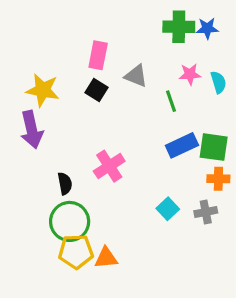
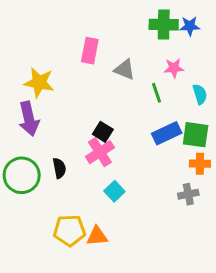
cyan semicircle: (218, 82) -> (200, 94), moved
black square: (97, 90) -> (103, 132), moved
cyan square: (168, 209) -> (114, 191), moved
green circle: (70, 221) -> (22, 175), moved

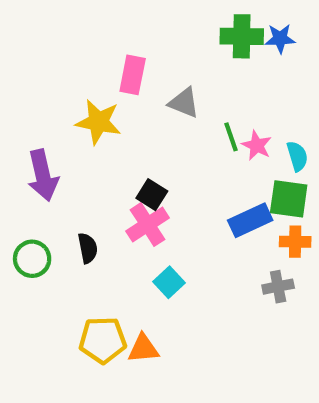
pink star: (174, 68) -> (257, 145), moved, turned 30
yellow star: (39, 83) -> (98, 122), moved
cyan semicircle: (200, 94) -> (297, 156), moved
blue rectangle: (167, 133) -> (250, 220), moved
green circle: (22, 175) -> (32, 259), size x0.7

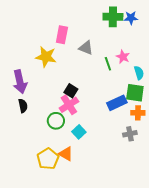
pink star: (257, 145) -> (123, 57), moved
black semicircle: (88, 248) -> (23, 106), moved
green circle: (32, 259) -> (56, 121), moved
yellow pentagon: (103, 340) -> (48, 159), turned -30
orange triangle: (143, 349) -> (66, 154), moved, turned 35

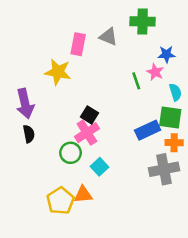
blue star: (131, 18) -> (167, 54), moved
gray triangle: (86, 48) -> (108, 37), moved
gray cross: (130, 134) -> (164, 169), size x1.6
orange triangle: (66, 154) -> (83, 195), turned -35

